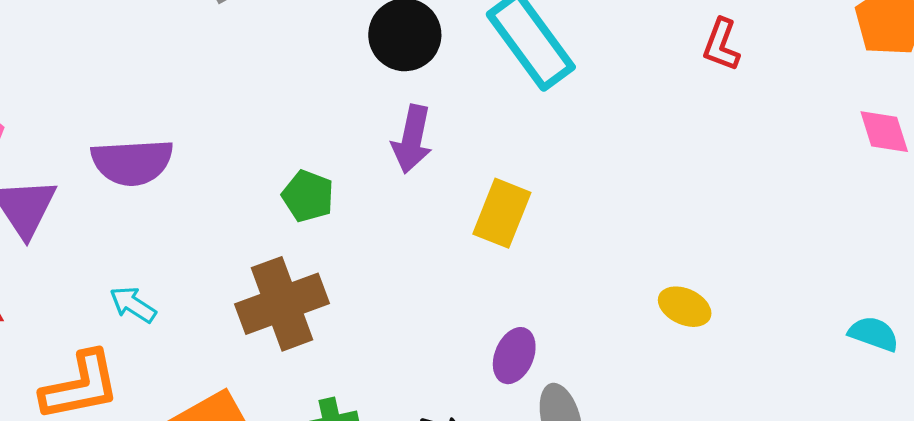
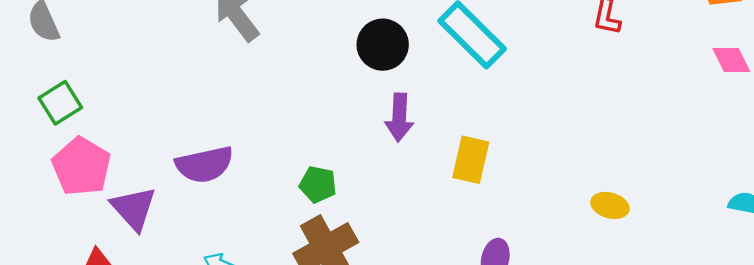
green pentagon: (308, 196) -> (318, 184), moved

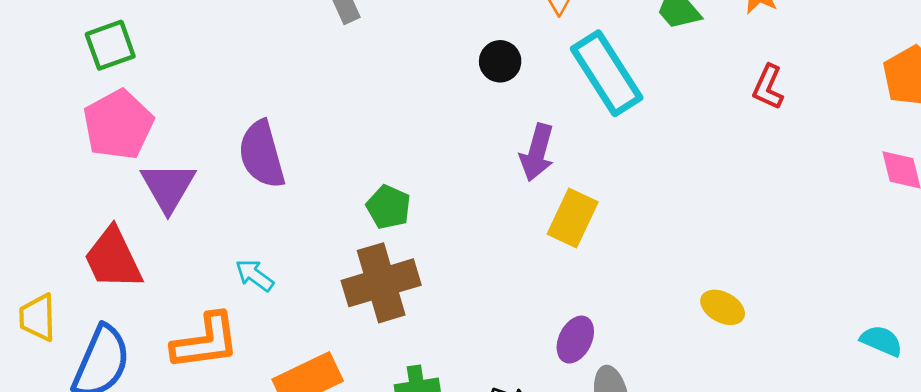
black circle: (383, 45) -> (500, 61), size x0.7
purple arrow: (399, 117) -> (537, 152), moved
purple semicircle: (204, 165) -> (262, 154), turned 74

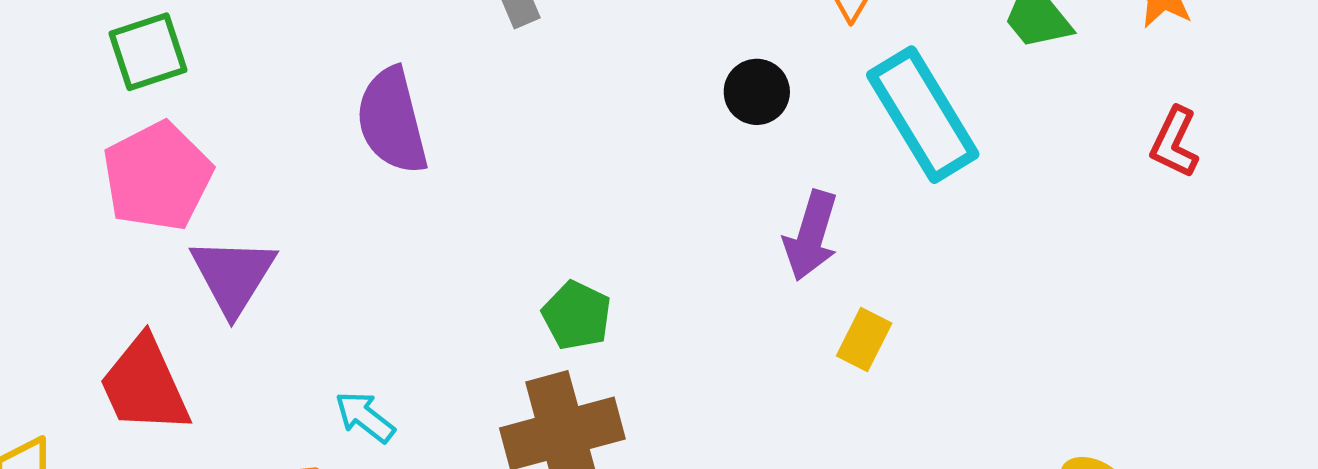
purple semicircle: (262, 154) -> (392, 121), moved
yellow rectangle: (573, 218) -> (864, 340), size x0.7

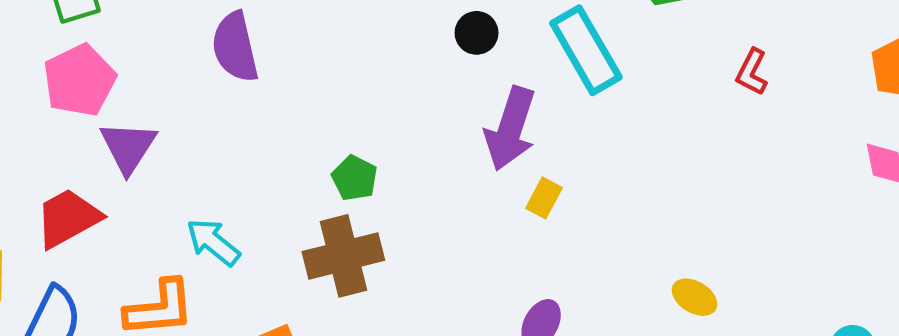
purple arrow: (811, 236) -> (510, 129), size x1.4
red trapezoid: (144, 385) -> (68, 218), turned 84
cyan arrow: (365, 417) -> (213, 242), size x1.4

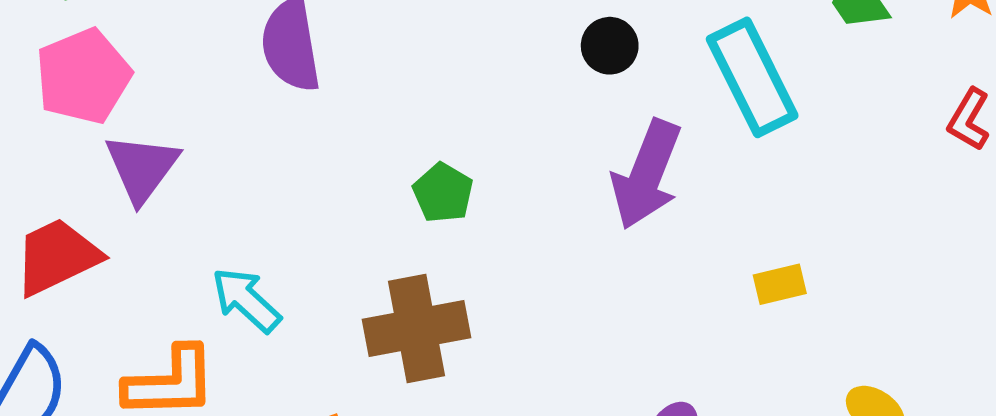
green pentagon: (354, 178) -> (443, 193), moved
yellow rectangle: (544, 198) -> (780, 284), moved, turned 45

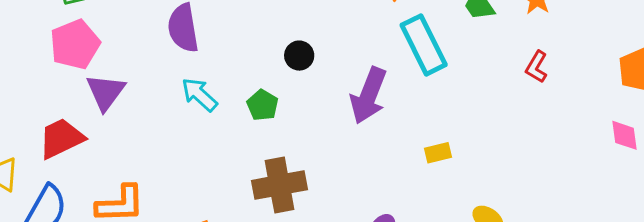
black circle: (610, 46) -> (299, 56), moved
cyan arrow: (246, 300) -> (199, 95), moved
brown cross: (416, 328) -> (280, 185), moved

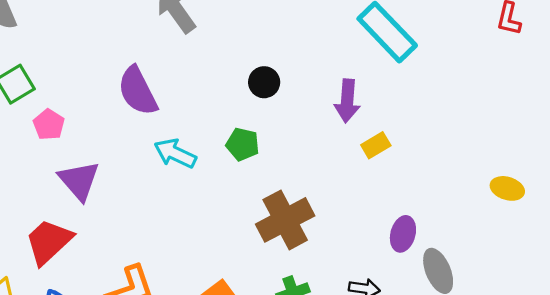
pink pentagon: (75, 44) -> (49, 125), moved, size x0.6
purple arrow: (369, 96) -> (347, 101), size x0.7
yellow rectangle: (438, 153) -> (376, 145), moved

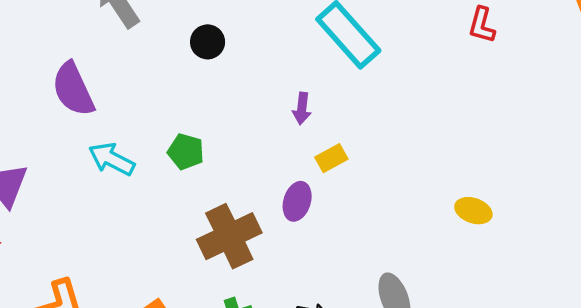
black circle: (264, 82) -> (208, 42), moved
purple arrow: (347, 101) -> (302, 108), size x0.7
purple ellipse: (403, 234) -> (297, 201), moved

